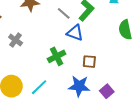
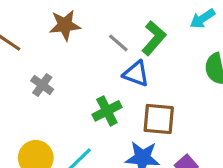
brown square: (89, 62) -> (159, 119), size x1.5

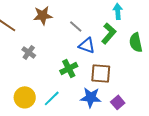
cyan arrow: (202, 19) -> (118, 11), moved, turned 119
green L-shape: (154, 38) -> (109, 33), moved

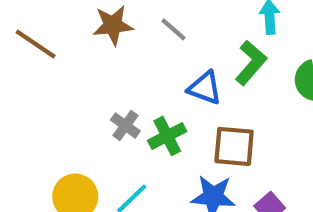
gray line: (76, 26) -> (173, 29), moved
gray cross: (29, 52) -> (125, 125), moved

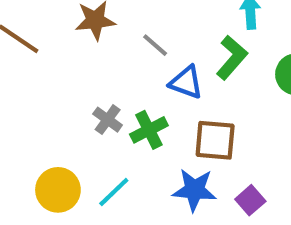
gray line: (173, 29) -> (155, 45), moved

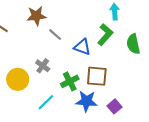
gray line: (155, 45) -> (55, 35), moved
green cross: (149, 130) -> (70, 81), moved
yellow circle: (58, 190) -> (18, 79), moved

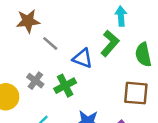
brown square: (97, 76) -> (136, 93), moved
green cross: (70, 81) -> (65, 86), moved

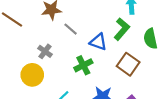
gray cross: (35, 81) -> (45, 51), moved
brown square: (136, 93) -> (128, 64), moved, turned 30

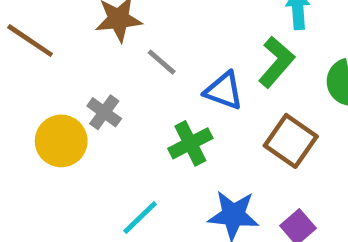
yellow circle: (32, 75) -> (61, 141), moved

